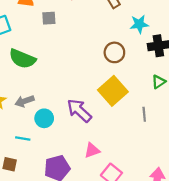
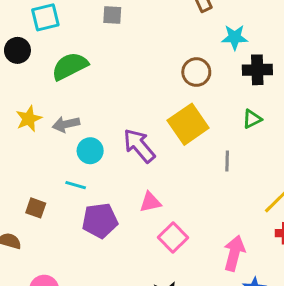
green semicircle: (22, 59) -> (70, 66), turned 124
cyan line: (23, 139) -> (76, 185), moved

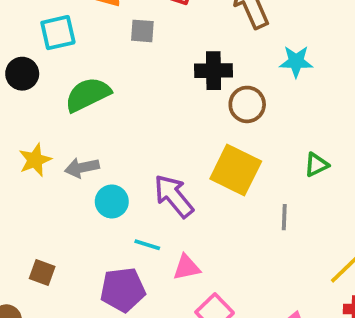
black cross: (257, 70) -> (213, 71), moved
yellow square: (188, 124) -> (236, 170), turned -30
cyan line: (76, 185) -> (147, 245), moved

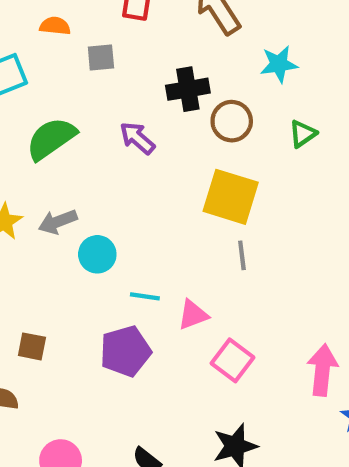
green triangle: (316, 165) -> (303, 134), moved
purple arrow: (174, 196) -> (137, 138), moved, size x0.7
gray line: (284, 217) -> (242, 255), moved

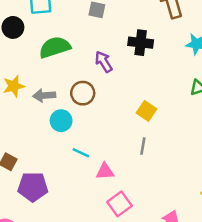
brown circle: (232, 121) -> (83, 93), moved
yellow square: (231, 197) -> (146, 111), size x0.6
purple pentagon: (125, 351) -> (33, 187), moved

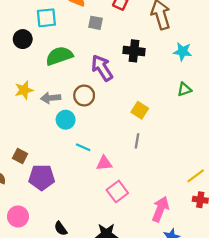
purple arrow: (104, 62) -> (102, 68), size x1.4

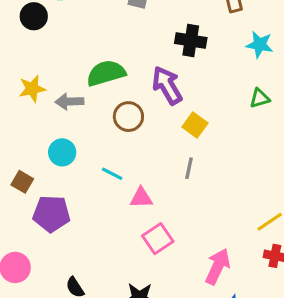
green semicircle: (59, 56) -> (106, 73), moved
purple arrow: (102, 68) -> (167, 85), moved
brown circle: (84, 95) -> (128, 117), moved
cyan circle: (66, 120) -> (62, 152), moved

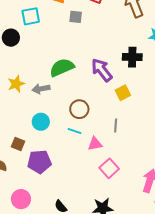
black cross: (191, 40) -> (132, 57), moved
brown circle: (128, 117) -> (79, 109), moved
yellow square: (195, 125) -> (123, 93), turned 35
gray line: (189, 168) -> (116, 125), moved

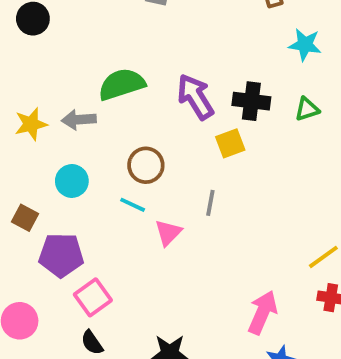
black cross: (132, 57) -> (251, 101), moved
yellow star: (16, 84) -> (31, 124), moved
pink triangle: (95, 144) -> (168, 233), turned -42
pink square: (109, 168) -> (93, 297), moved

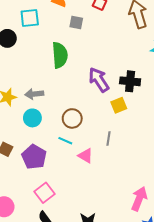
green semicircle: (122, 84) -> (60, 55), moved, turned 105
cyan circle: (72, 181) -> (32, 118), moved
pink triangle: (168, 233) -> (86, 156), turned -42
purple pentagon: (61, 255) -> (34, 157), moved, turned 30

